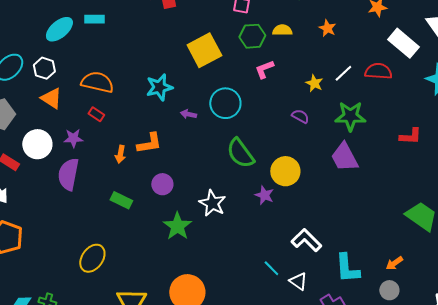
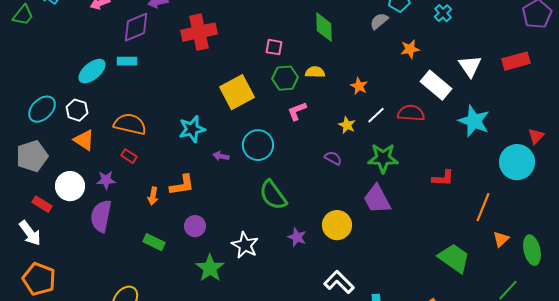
orange star: (327, 28) -> (359, 86), moved
yellow circle: (285, 171) -> (337, 225), moved

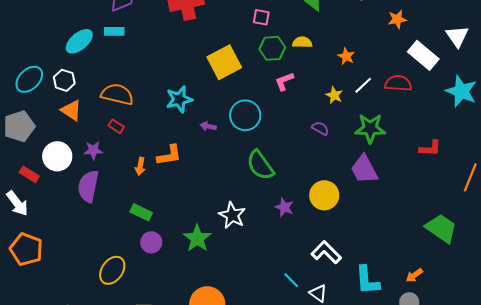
purple circle: (195, 226) -> (151, 242), moved

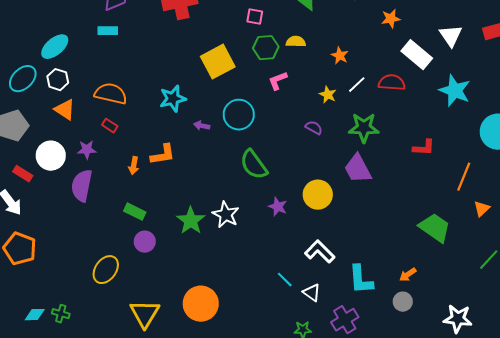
cyan ellipse: (79, 41) -> (55, 47), moved
green star: (197, 238) -> (191, 221), moved

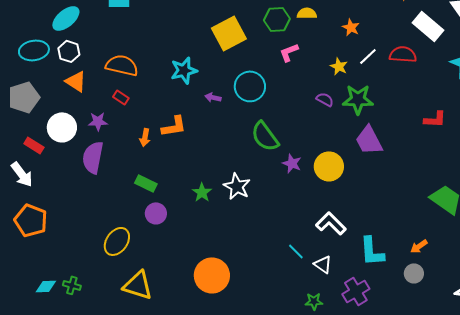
cyan ellipse: (23, 79) -> (34, 50), turned 36
green star: (364, 128) -> (358, 99), moved
purple star: (278, 207) -> (292, 163), moved
green star: (191, 221) -> (202, 192), size x0.7
yellow triangle: (145, 314) -> (138, 285), moved, turned -44

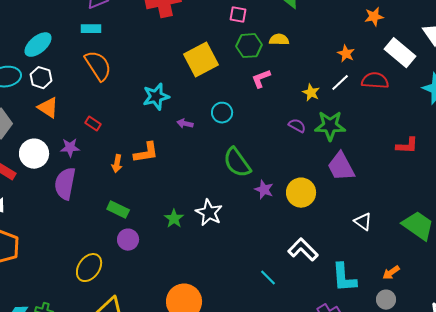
orange star: (351, 27) -> (346, 54), moved
orange semicircle: (122, 65) -> (98, 66), moved, turned 44
cyan circle: (250, 86) -> (222, 113), size x0.7
white triangle: (323, 264) -> (363, 222), moved

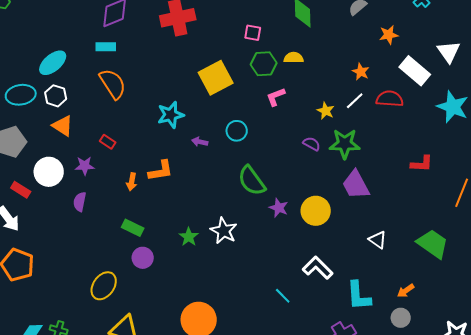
purple semicircle: (65, 184) -> (80, 202), size x0.6

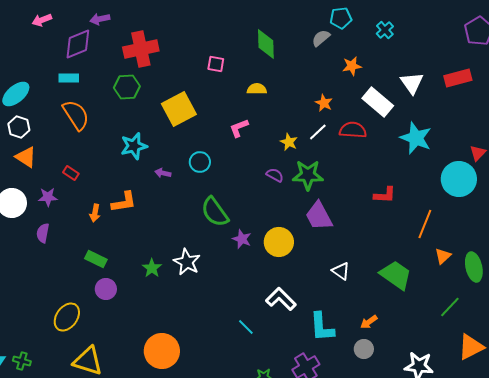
green hexagon: (264, 64) -> (127, 87), moved

